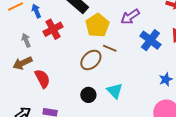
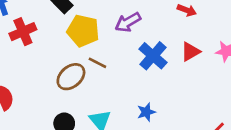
yellow pentagon: (97, 25) -> (83, 31), turned -30
blue star: (166, 79) -> (146, 112), moved

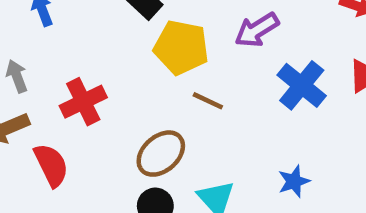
red cross: (23, 32) -> (83, 102), moved
brown ellipse: (71, 77) -> (161, 154), moved

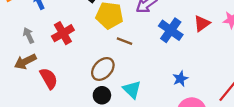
red cross: (83, 102) -> (63, 33), moved
blue star: (294, 181) -> (180, 79), moved

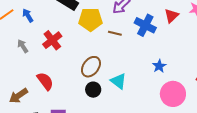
brown line: (124, 41) -> (115, 33), moved
brown arrow: (25, 62) -> (18, 96), moved

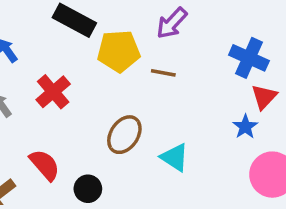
red triangle: (171, 16) -> (264, 97), moved
blue cross: (145, 25) -> (249, 58), moved
black circle: (93, 90) -> (88, 189), moved

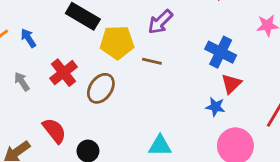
blue star: (245, 127) -> (215, 107), turned -30
brown ellipse: (124, 135) -> (101, 88), moved
cyan triangle: (175, 157) -> (160, 146), moved, turned -35

